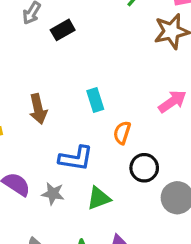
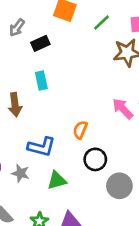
cyan rectangle: (95, 100) -> (41, 80), moved
pink arrow: (172, 102) -> (123, 109), turned -105

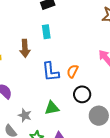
blue L-shape: (41, 147) -> (51, 72), moved, turned 65
gray star: (21, 173) -> (25, 115), moved

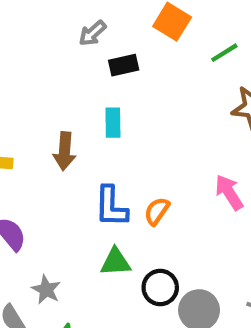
black circle: (82, 94) -> (160, 288), moved
green triangle: (52, 108) -> (116, 262), moved

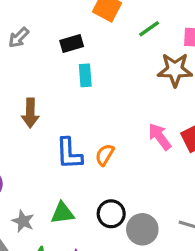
gray arrow: (92, 33) -> (19, 37), moved
cyan rectangle: (113, 123) -> (85, 75), moved
green triangle: (116, 262) -> (63, 213), moved

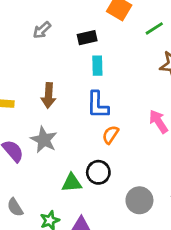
blue L-shape: (69, 154) -> (98, 105), moved
black circle: (111, 214) -> (98, 172), moved
gray star: (23, 221) -> (44, 140), moved, size x1.4

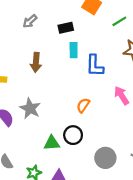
brown arrow: (48, 95) -> (36, 62), moved
blue L-shape: (98, 105) -> (95, 66), moved

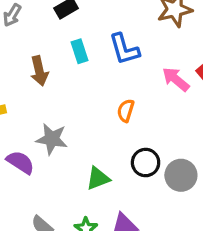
cyan rectangle: (74, 50) -> (80, 51), moved
black circle: (73, 135) -> (146, 163), moved

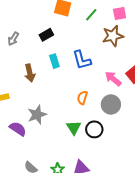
gray star: (52, 139) -> (37, 115), turned -30
gray circle: (181, 175) -> (111, 104), moved
green triangle: (98, 178) -> (74, 127), moved, turned -42

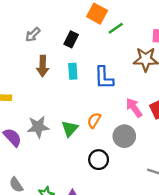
green line: (91, 15) -> (116, 28), moved
black rectangle: (46, 35) -> (71, 39), turned -48
brown arrow: (30, 73) -> (43, 66), moved
green triangle: (74, 127) -> (70, 129), moved

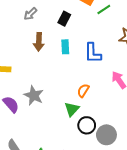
gray star: (38, 127) -> (34, 95), turned 30
green triangle: (70, 129) -> (72, 109), moved
gray circle: (124, 136) -> (106, 135), moved

